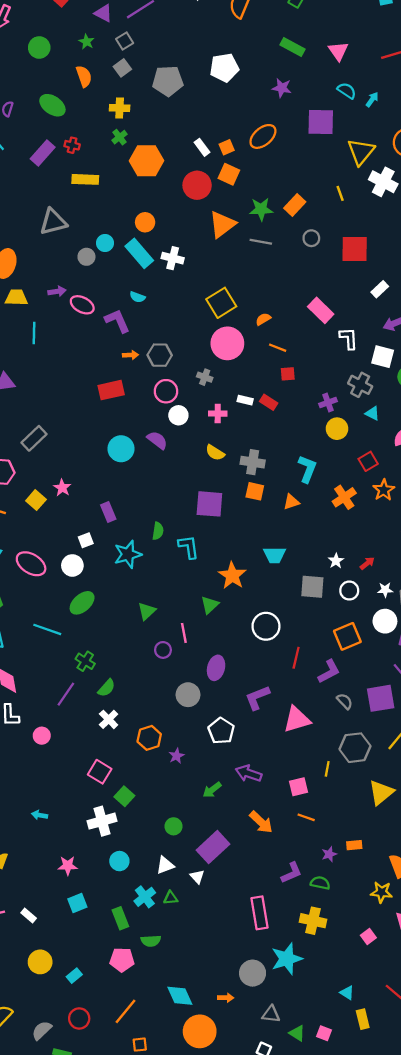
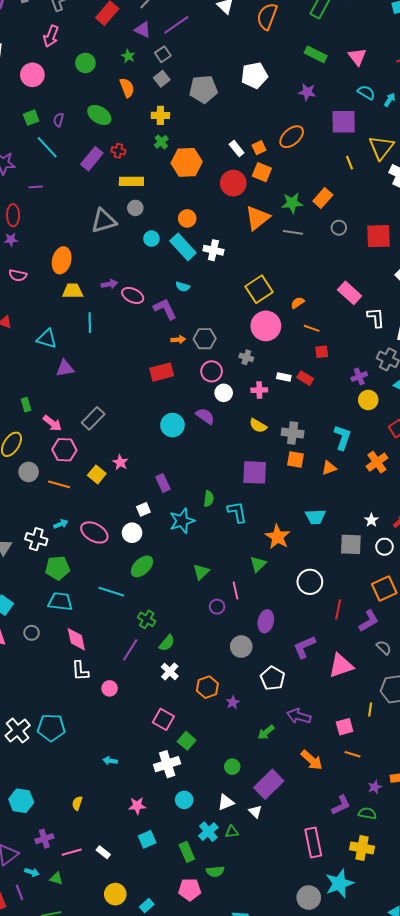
yellow line: (340, 193) -> (349, 163), moved
gray circle: (86, 257) -> (135, 208), moved

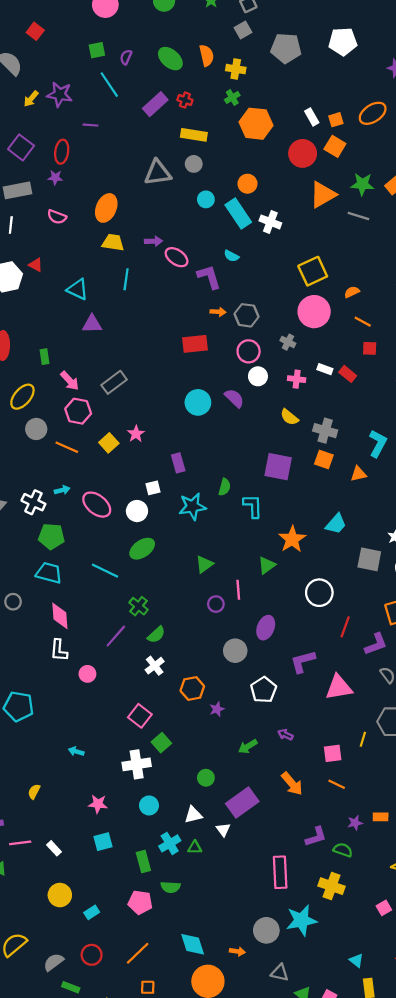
orange semicircle: (127, 88) -> (207, 55), moved
cyan trapezoid: (315, 517) -> (336, 524), turned -55
purple arrow: (299, 716) -> (285, 735), size x0.6

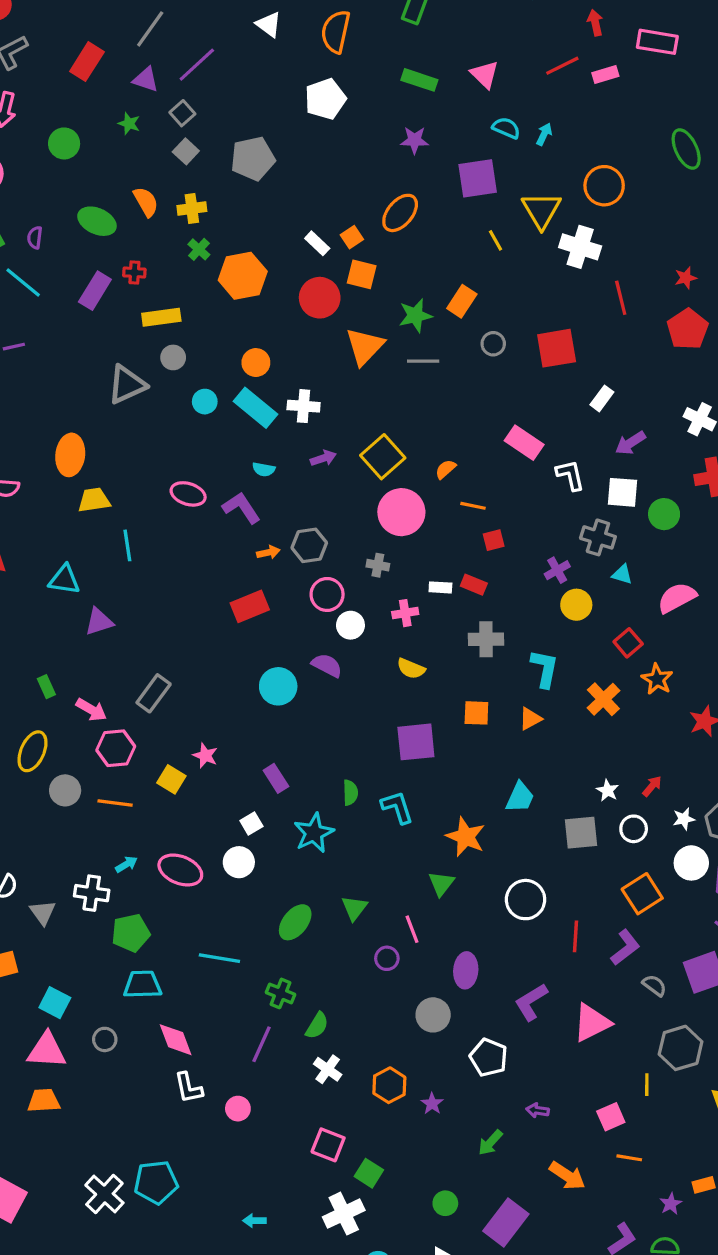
white pentagon: (343, 42) -> (325, 99), moved
purple arrow: (153, 241) -> (323, 458), moved
gray cross: (325, 431) -> (486, 639), moved
green ellipse: (142, 549) -> (295, 922), moved

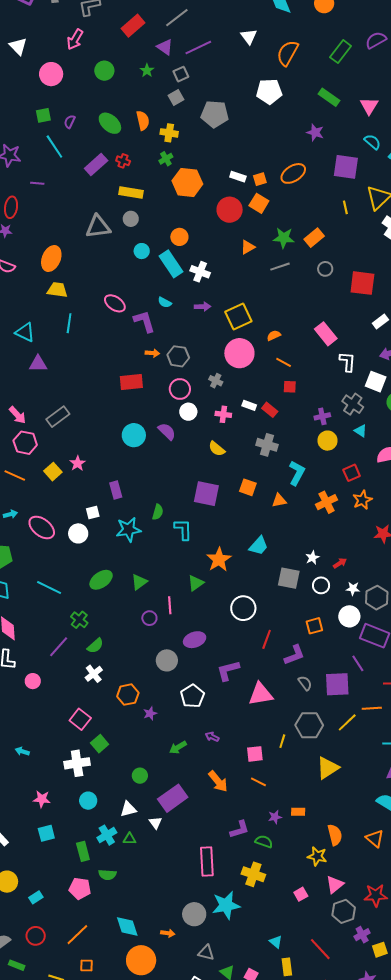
white rectangle: (317, 243) -> (238, 177), turned -42
orange triangle: (365, 346) -> (248, 247), size x0.6
gray line: (423, 361) -> (280, 267), turned -36
orange square: (642, 894) -> (314, 626), size x0.7
purple ellipse: (466, 970) -> (195, 640), turned 50

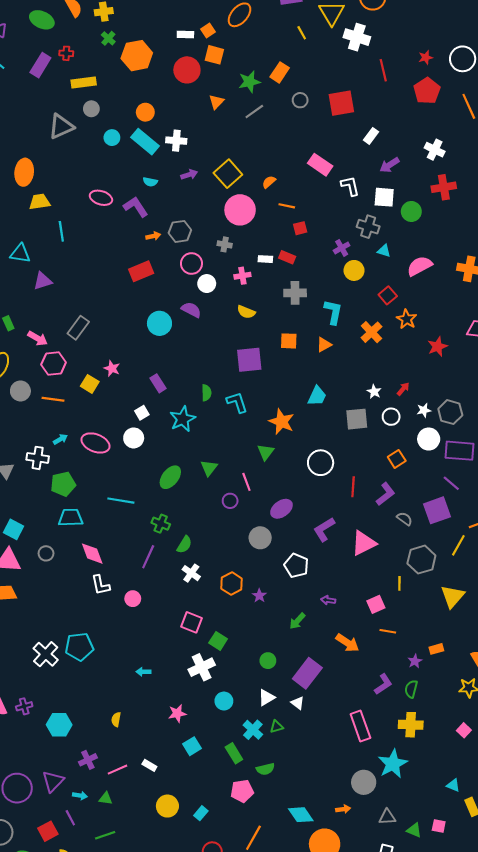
green semicircle: (264, 842) -> (411, 689), turned -78

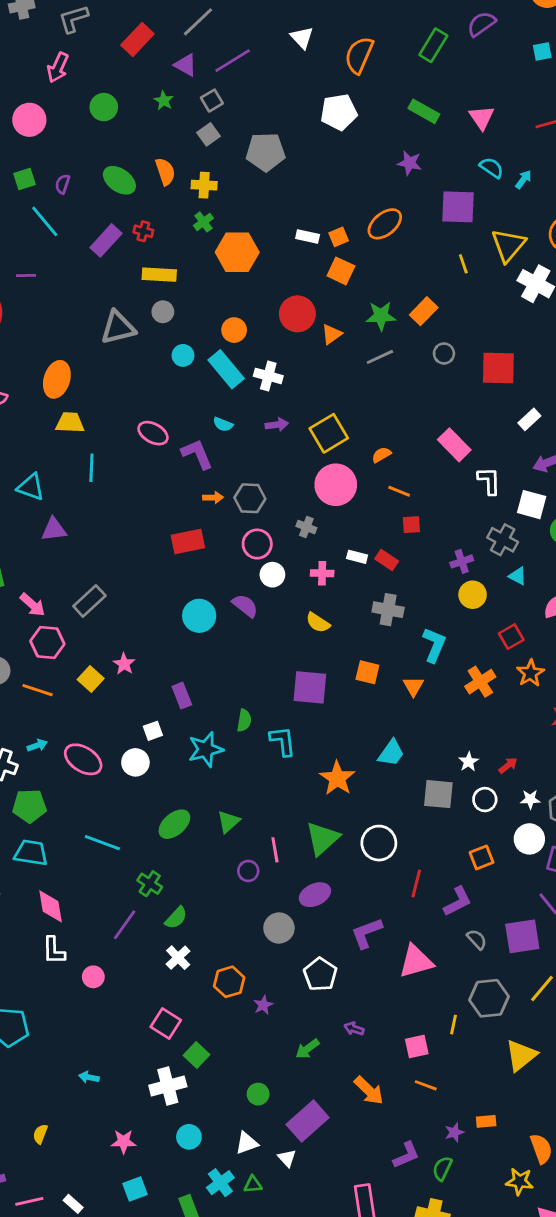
red circle: (187, 70) -> (297, 314), moved
orange triangle: (324, 345) -> (413, 686), turned -42
green triangle: (266, 452) -> (322, 838), moved, size x1.5

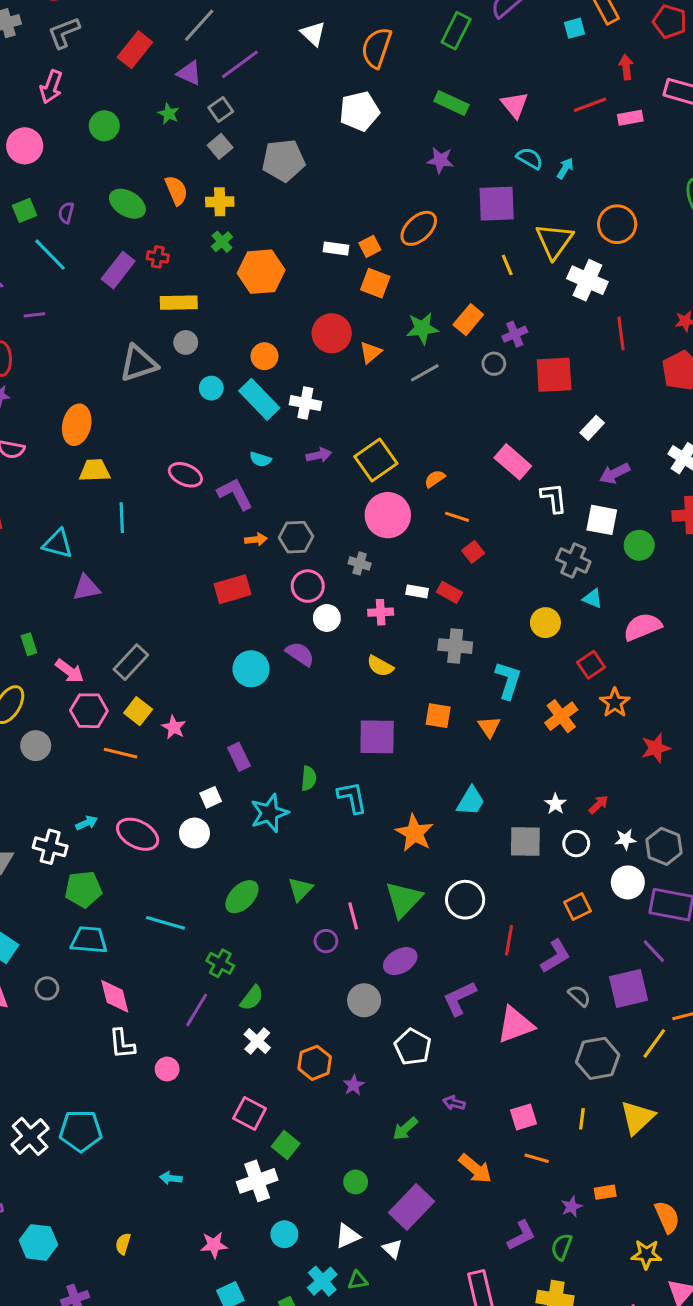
red square: (411, 525) -> (473, 552), turned -30
purple cross: (462, 561) -> (515, 334), moved
yellow square: (91, 679) -> (138, 711), moved
orange line: (38, 690) -> (120, 753), moved
yellow line: (453, 1025) -> (582, 1119), moved

